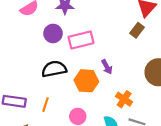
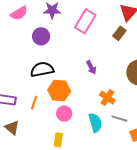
pink rectangle: (81, 40) -> (85, 21), moved, turned -45
orange hexagon: (86, 81) -> (59, 91), moved

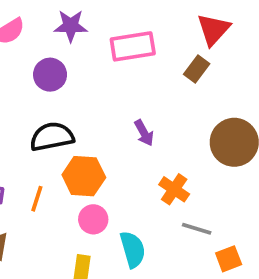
pink rectangle: (85, 21) -> (133, 46), turned 50
cyan semicircle: (95, 123) -> (133, 249), moved

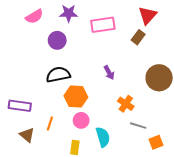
orange line: (37, 199) -> (50, 123), moved

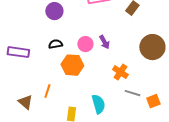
black semicircle: (58, 75) -> (55, 44), size x0.6
purple rectangle: (20, 106) -> (18, 52), moved
pink circle: (81, 120) -> (85, 44), moved
orange square: (156, 142) -> (153, 101), moved

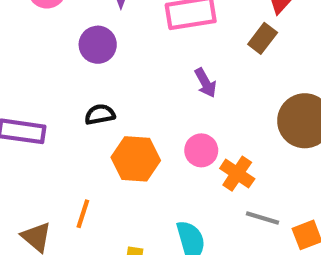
purple arrow: (104, 42) -> (205, 83), moved
pink circle: (85, 44) -> (201, 150), moved

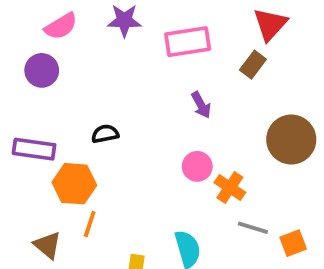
purple circle: (98, 45) -> (42, 70), moved
orange hexagon: (136, 159) -> (74, 184), moved

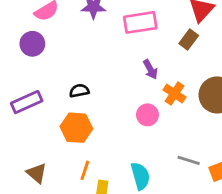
purple rectangle: (34, 149) -> (27, 102), turned -32
orange hexagon: (74, 184) -> (76, 128), moved
orange cross: (230, 188) -> (174, 94), moved
orange line: (90, 224) -> (85, 170), moved

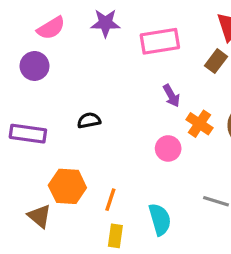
purple rectangle: (27, 102) -> (28, 134), turned 32
orange hexagon: (76, 128) -> (67, 186), moved
orange line: (85, 170) -> (110, 200), moved

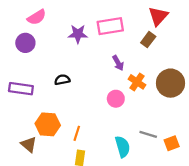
purple star: (105, 23) -> (78, 34), moved
cyan semicircle: (160, 219) -> (123, 147), moved

